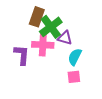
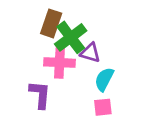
purple L-shape: (22, 55) -> (40, 95), moved

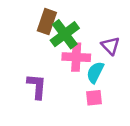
purple triangle: (90, 53) -> (110, 46), moved, turned 30
pink cross: (60, 63) -> (76, 57), moved

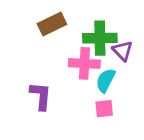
brown rectangle: (47, 22) -> (52, 24), turned 45
green cross: (65, 34) -> (100, 38), moved, turned 36

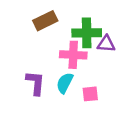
purple triangle: (123, 51) -> (106, 44), turned -42
cyan semicircle: (106, 80) -> (65, 83), moved

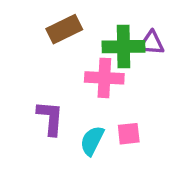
purple triangle: (106, 44) -> (151, 43), moved
cyan semicircle: (65, 83) -> (92, 141), moved

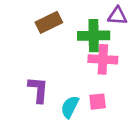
purple triangle: (151, 43) -> (117, 16), moved
pink cross: (104, 78) -> (103, 59), moved

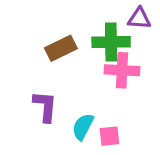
brown rectangle: (49, 22) -> (61, 48), moved
pink square: (98, 102) -> (109, 136), moved

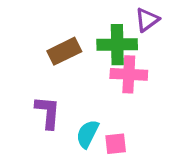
purple triangle: (139, 18) -> (147, 20), turned -40

